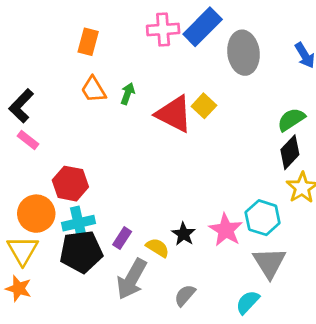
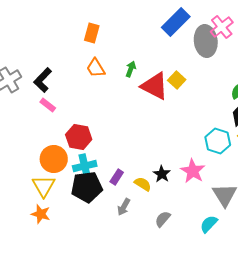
pink cross: (163, 29) -> (222, 27), moved, turned -35
green arrow: (128, 94) -> (131, 69), moved
cyan hexagon: (263, 218) -> (218, 141), moved
gray arrow: (132, 279) -> (124, 207), size x0.6

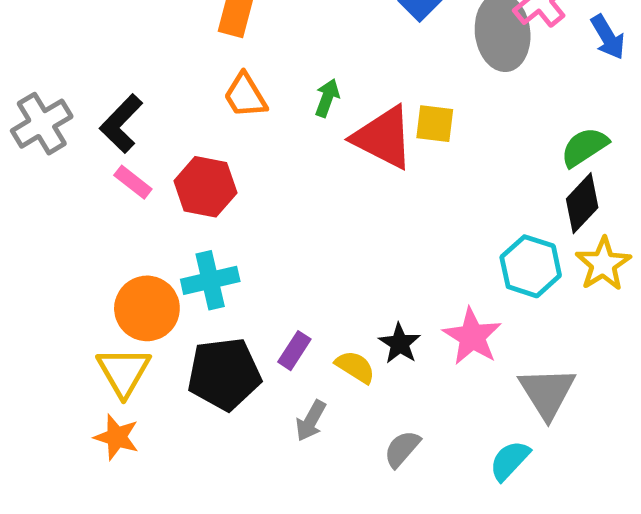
yellow square: (177, 80) -> (435, 124), turned -36
red hexagon: (79, 137) -> (205, 187), moved
cyan cross: (85, 166) -> (210, 280), moved

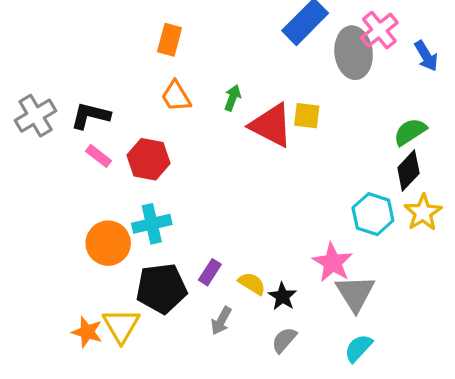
black L-shape: (121, 124) -> (90, 116), turned 60
black star: (400, 344) -> (283, 296), moved
yellow triangle: (124, 372) -> (121, 325), moved
gray triangle: (547, 393) -> (355, 293), moved

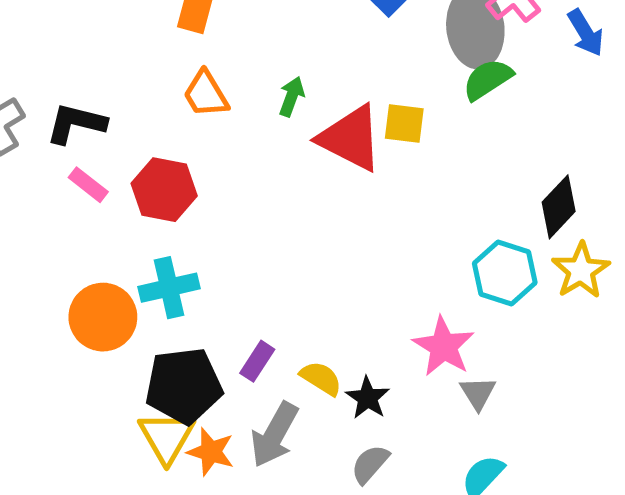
green semicircle: (410, 132) -> (488, 79), moved
gray triangle: (355, 293) -> (478, 393), size x0.6
gray arrow: (221, 321) -> (274, 435), size x1.5
yellow triangle: (121, 325) -> (167, 437), moved
orange star: (87, 332) -> (211, 452), moved

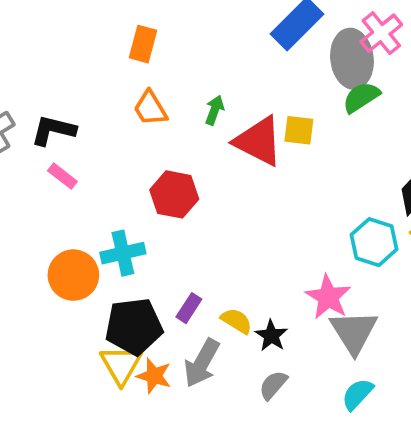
red hexagon: (164, 190) -> (174, 194), moved
gray triangle: (478, 393) -> (354, 332), size x1.8

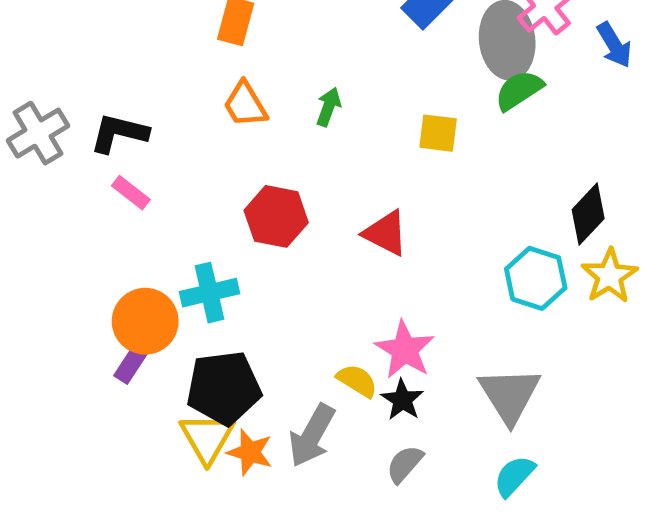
red triangle: (259, 141) -> (386, 233), moved, size x0.7
pink star: (328, 297) -> (405, 350), moved
purple rectangle: (189, 308) -> (131, 364), moved

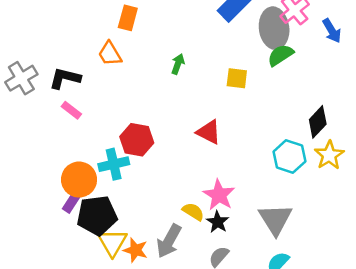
orange trapezoid: (245, 105) -> (110, 54), moved
red hexagon: (276, 216) -> (137, 140), moved
black pentagon: (224, 388) -> (97, 215), moved

